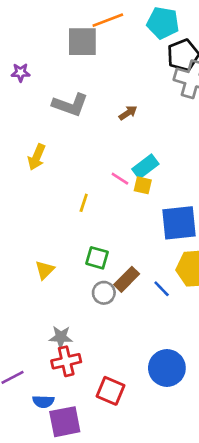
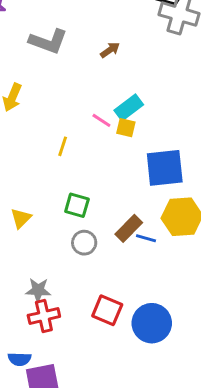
brown rectangle: (127, 279) -> (129, 228), moved
blue line: (162, 289) -> (146, 238), turned -30
red square: (110, 391) -> (107, 310), moved

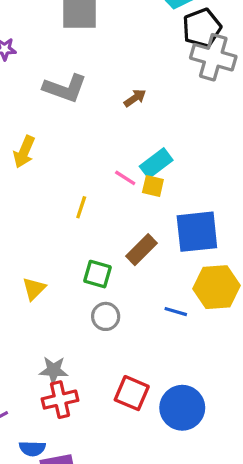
brown rectangle: (129, 228) -> (142, 250), moved

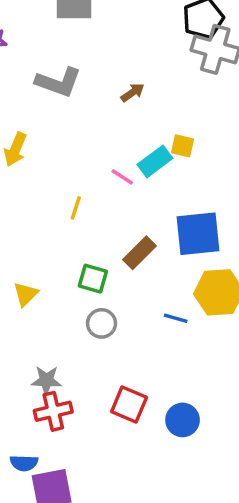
yellow square: (153, 186) -> (183, 146), moved
blue circle: (182, 408) -> (183, 420), size x0.7

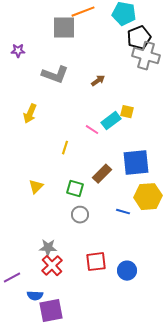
yellow triangle: (26, 294) -> (36, 187), moved
red square: (129, 404) -> (96, 262), turned -30
red cross: (53, 411) -> (52, 266), turned -30

